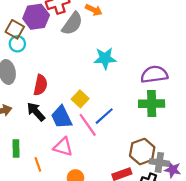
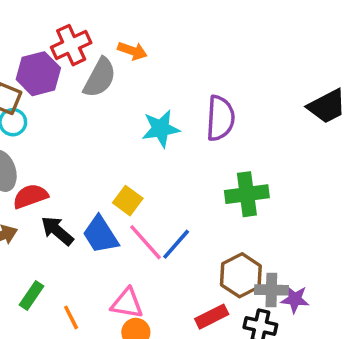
purple semicircle: (154, 74) -> (220, 118), moved, turned 108
red semicircle: (40, 85) -> (30, 196), moved, turned -114
blue line: (104, 116) -> (176, 244), moved
pink triangle: (63, 147) -> (127, 303), moved
green rectangle: (16, 148) -> (31, 296), turned 42

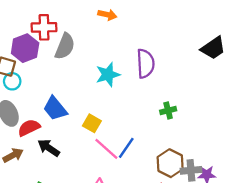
red cross: (71, 45) -> (44, 27), turned 30
orange arrow: (132, 51) -> (107, 15), moved
green cross: (247, 194) -> (168, 110), size x0.6
blue trapezoid: (100, 235) -> (55, 108), moved

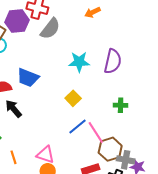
orange arrow: (107, 15) -> (93, 12), turned 126
blue trapezoid: (55, 108) -> (28, 78), turned -45
yellow square: (92, 123) -> (73, 98), moved
pink line: (106, 149) -> (96, 133), moved

